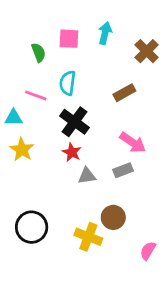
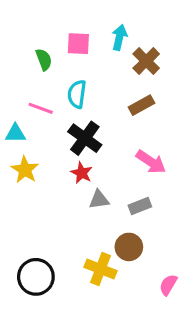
brown cross: (147, 51) -> (146, 61), moved
gray rectangle: (123, 170) -> (140, 206), moved
black circle: (32, 227) -> (36, 277), moved

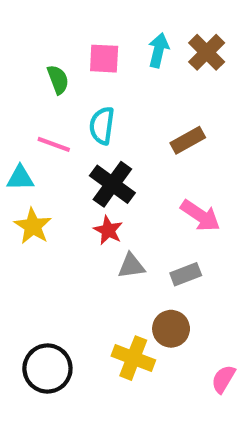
brown cross: (146, 61) -> (207, 52), moved

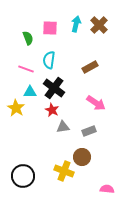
cyan triangle: (20, 178) -> (30, 92), moved
pink semicircle: (223, 379) -> (107, 189), moved, turned 64

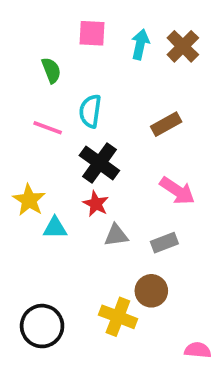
pink square: (50, 28) -> (92, 33), moved
cyan triangle: (30, 92) -> (55, 228), moved

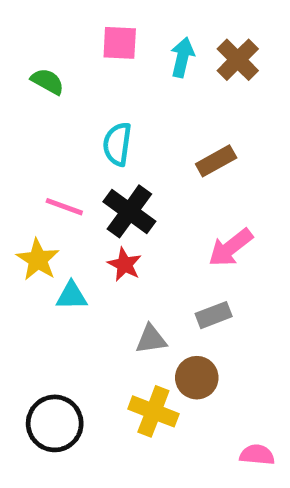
green semicircle: (51, 70) -> (47, 81), moved, turned -40
pink line: (48, 128) -> (64, 207), moved
pink arrow: (177, 191) -> (231, 248), turned 108
gray triangle: (116, 235) -> (151, 339), moved

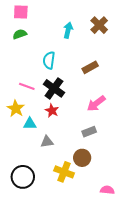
pink square: (120, 43) -> (21, 12), moved
cyan arrow: (182, 57) -> (68, 30), moved
green semicircle: (47, 81) -> (20, 34), turned -48
gray triangle: (151, 339) -> (47, 142), moved

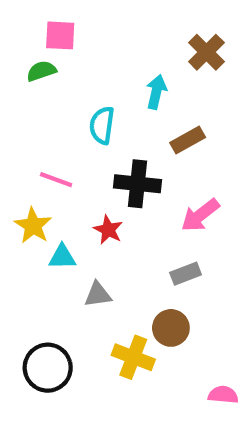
pink square: (21, 12) -> (60, 35), moved
cyan arrow: (68, 30) -> (156, 92), moved
black cross: (54, 88) -> (137, 184), moved, turned -30

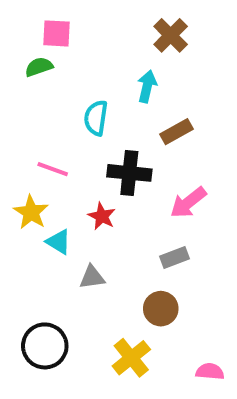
brown cross: (206, 52) -> (171, 35), moved
cyan triangle: (62, 257) -> (59, 242), turned 32
yellow cross: (133, 357) -> (131, 358), moved, turned 30

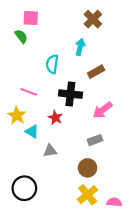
green semicircle: (39, 67) -> (21, 36), turned 72
yellow cross: (131, 358) -> (88, 195), moved

